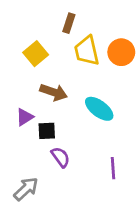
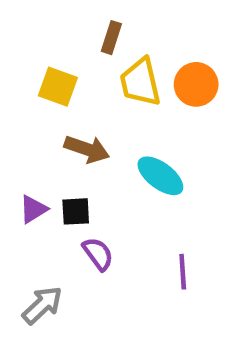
yellow square: (36, 54) -> (58, 87), turned -30
purple triangle: (25, 117) -> (33, 209), moved

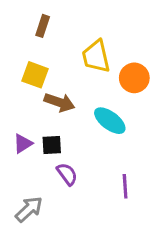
brown rectangle: (111, 38) -> (43, 26), moved
orange circle: (196, 84) -> (134, 78), moved
yellow square: (58, 87) -> (35, 75), moved

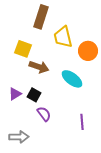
brown rectangle: (43, 26) -> (41, 17), moved, size x1.6
black square: (52, 145) -> (34, 95), turned 32
gray arrow: (29, 209) -> (19, 137), turned 42

